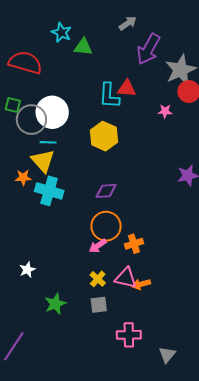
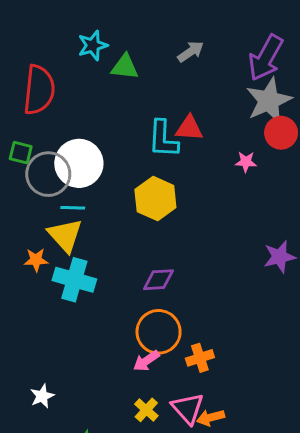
gray arrow: (128, 23) -> (191, 52), moved
cyan star: (61, 33) -> (93, 45), turned 30
purple arrow: (148, 49) -> (266, 58), moved
red semicircle: (25, 63) -> (39, 90), turned 80
pink triangle: (126, 278) -> (188, 408), turned 35

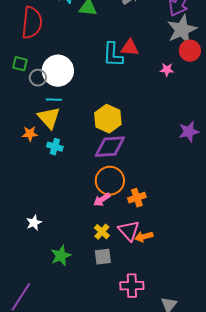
gray circle: (48, 174) -> (38, 78), size x0.6
yellow hexagon: (155, 199) -> (108, 119), moved
cyan cross: (74, 280) -> (55, 147), size x0.6
purple diamond: (159, 280) -> (110, 147), size x1.5

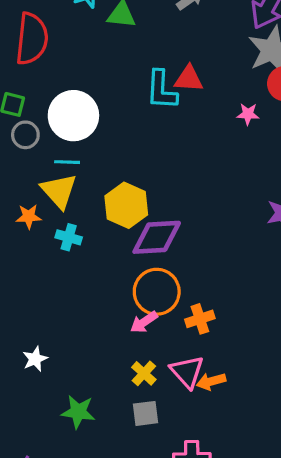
gray circle: (38, 78) -> (25, 135), moved
yellow hexagon: (108, 119) -> (126, 205), moved
green star: (61, 256) -> (78, 412), turned 30

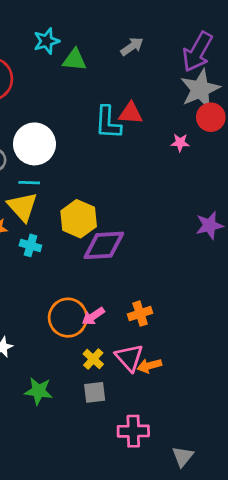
orange circle: (157, 292) -> (68, 318), moved

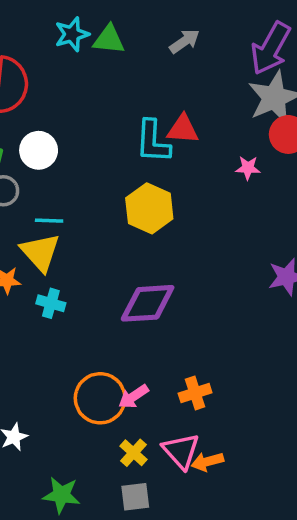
green triangle: (75, 60) -> (109, 40), moved
white circle: (34, 144) -> (39, 150), moved, size x0.7
yellow hexagon: (79, 219) -> (149, 208), moved

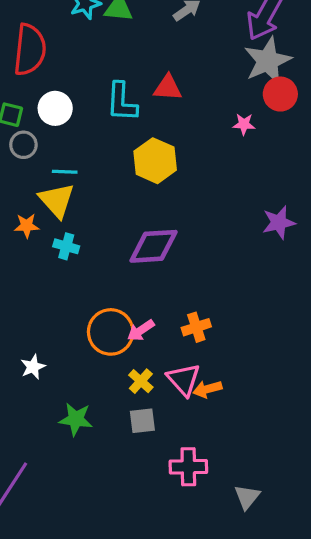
red triangle: (183, 129) -> (168, 88), moved
cyan L-shape: (153, 142) -> (122, 102), moved

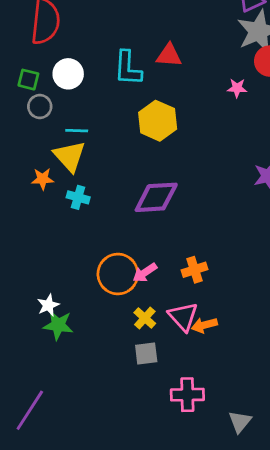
green star: (76, 419) -> (58, 325), moved

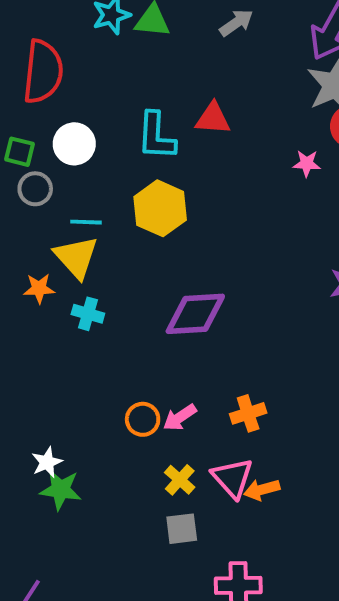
yellow hexagon: (158, 121) -> (160, 208), moved
orange circle: (118, 274) -> (143, 419), size x0.6

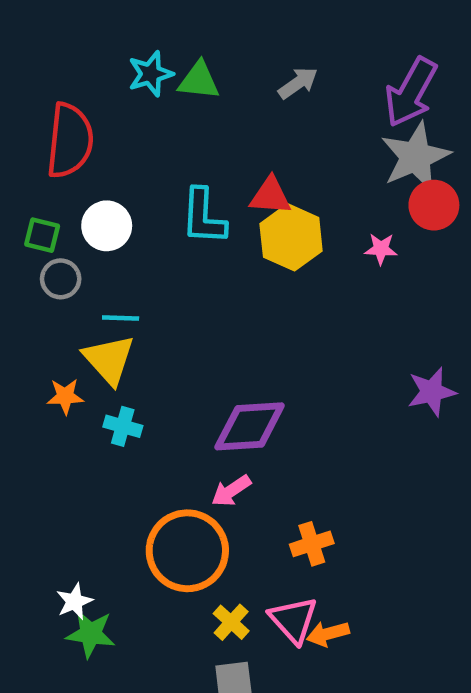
yellow hexagon: (160, 208) -> (291, 237), moved
pink arrow: (180, 417) -> (231, 491), moved
orange circle: (143, 419) -> (187, 551), size x2.0

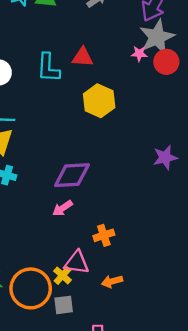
yellow hexagon: (291, 237) -> (99, 101), moved
pink star: (381, 249) -> (139, 54), moved
orange circle: (187, 551) -> (31, 288), moved
pink triangle: (293, 620) -> (77, 262), moved, turned -40

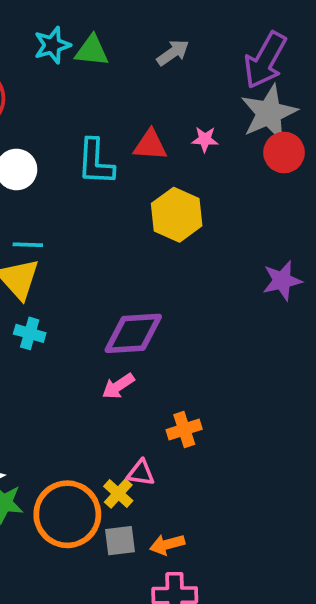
pink star: (139, 54) -> (205, 139), moved
purple star: (165, 157) -> (282, 281), moved
pink triangle: (77, 262) -> (141, 473), size x0.7
orange arrow: (112, 281) -> (167, 544), moved

